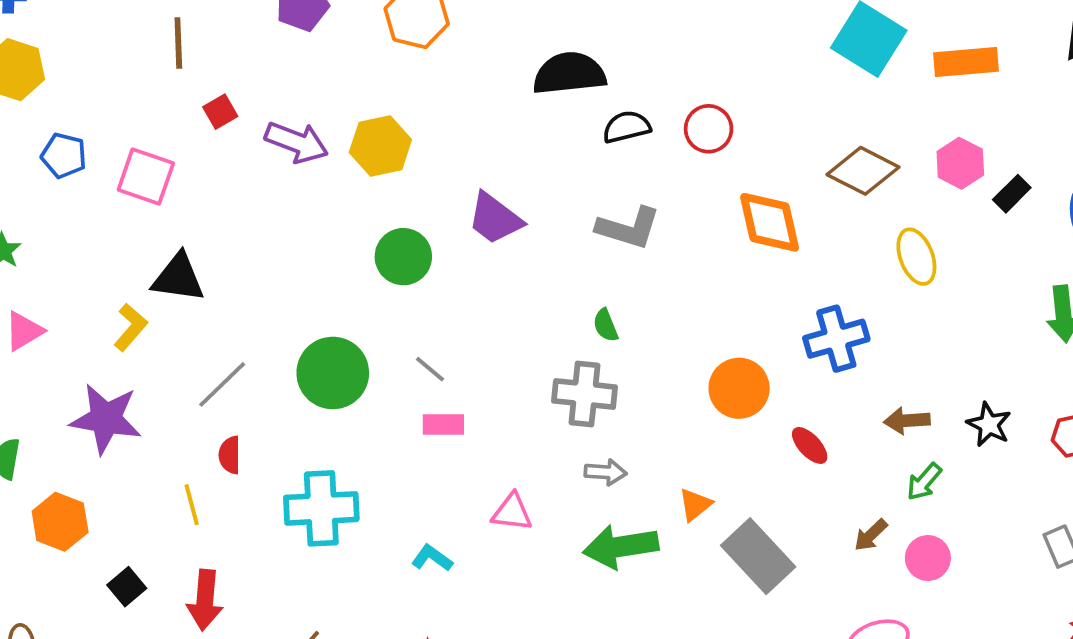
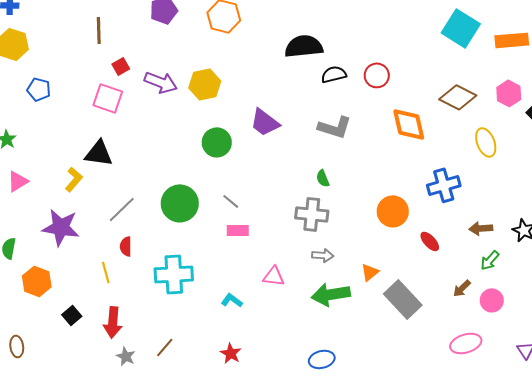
pink square: (146, 177) -> (108, 98), moved

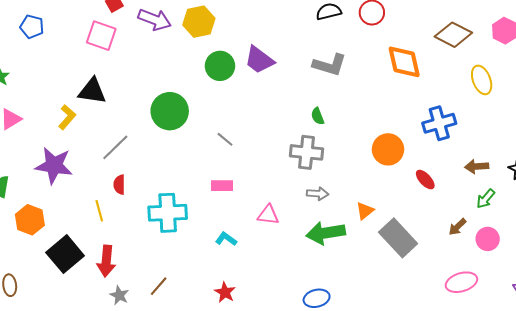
green circle: (217, 142) -> (220, 66), moved
green circle: (180, 203) -> (170, 111), moved
pink rectangle: (238, 230) -> (222, 186), moved
black square: (72, 315) -> (65, 254), size x1.8

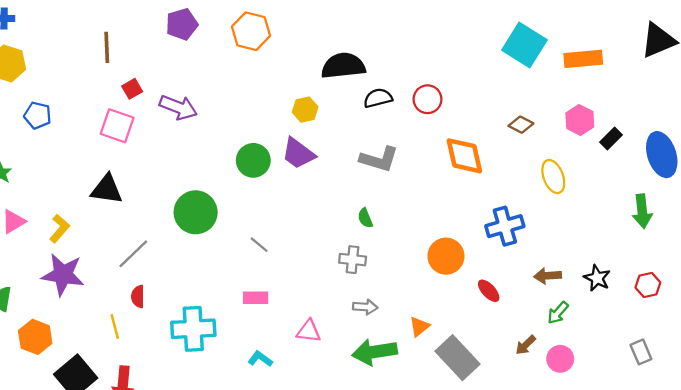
yellow hexagon: (199, 22) -> (305, 110), moved, size x0.7
brown diamond: (453, 35) -> (521, 125), size x0.6
yellow L-shape: (67, 117) -> (59, 228), moved
gray cross: (307, 152) -> (353, 260), size x0.7

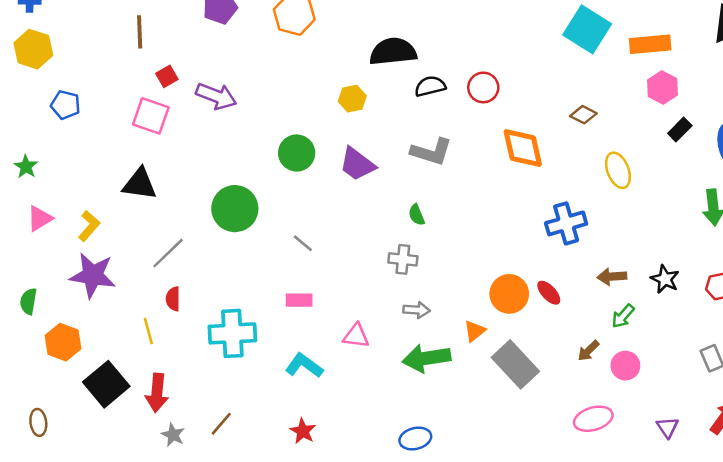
pink hexagon: (580, 120) -> (662, 87), moved
purple trapezoid: (298, 153) -> (357, 164), moved
orange circle: (446, 256) -> (509, 294), moved
cyan L-shape: (260, 359) -> (304, 366), size x1.4

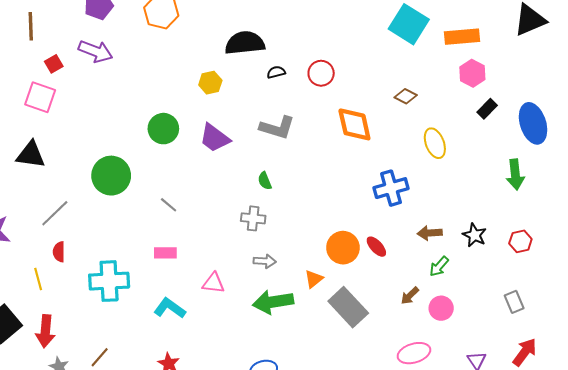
black semicircle: (430, 86) -> (276, 72), size x0.7
purple arrow: (216, 96) -> (95, 51), moved

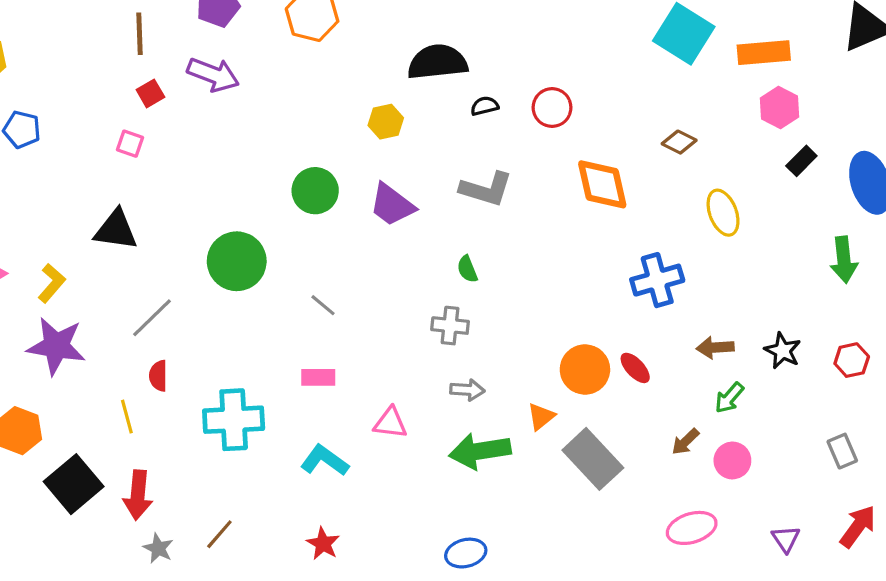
brown line: (31, 26) -> (139, 34), moved
pink square: (40, 97) -> (130, 144), size x0.6

